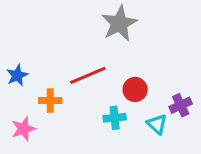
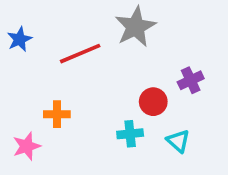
blue star: (17, 75) -> (19, 39), moved
red line: (88, 75) -> (80, 54), moved
purple cross: (181, 105) -> (191, 80), moved

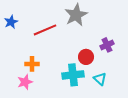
cyan cross: (130, 134) -> (73, 75), size x1.5
pink star: (27, 146) -> (25, 82), moved

